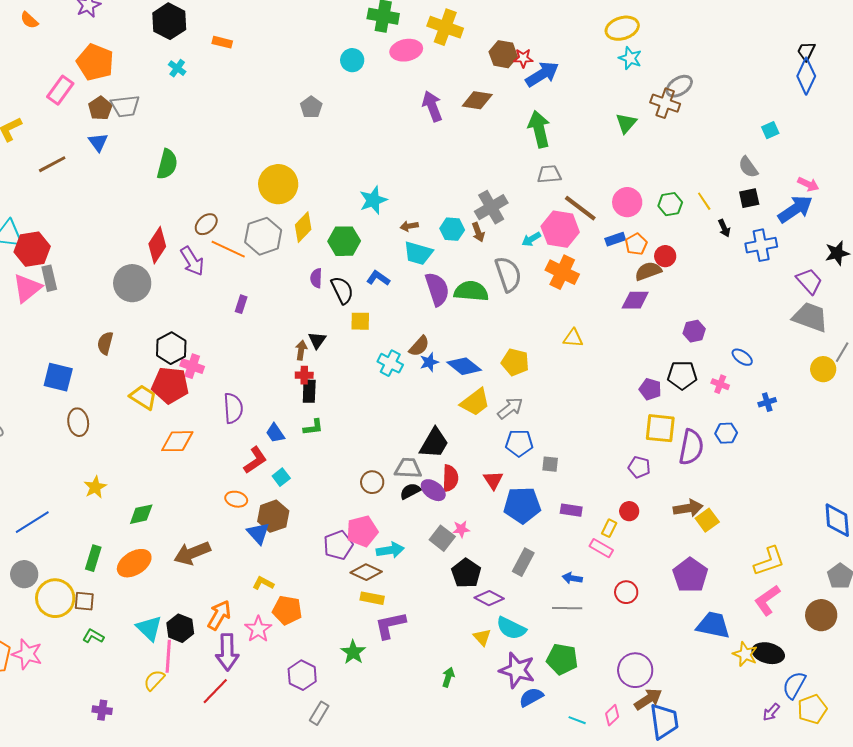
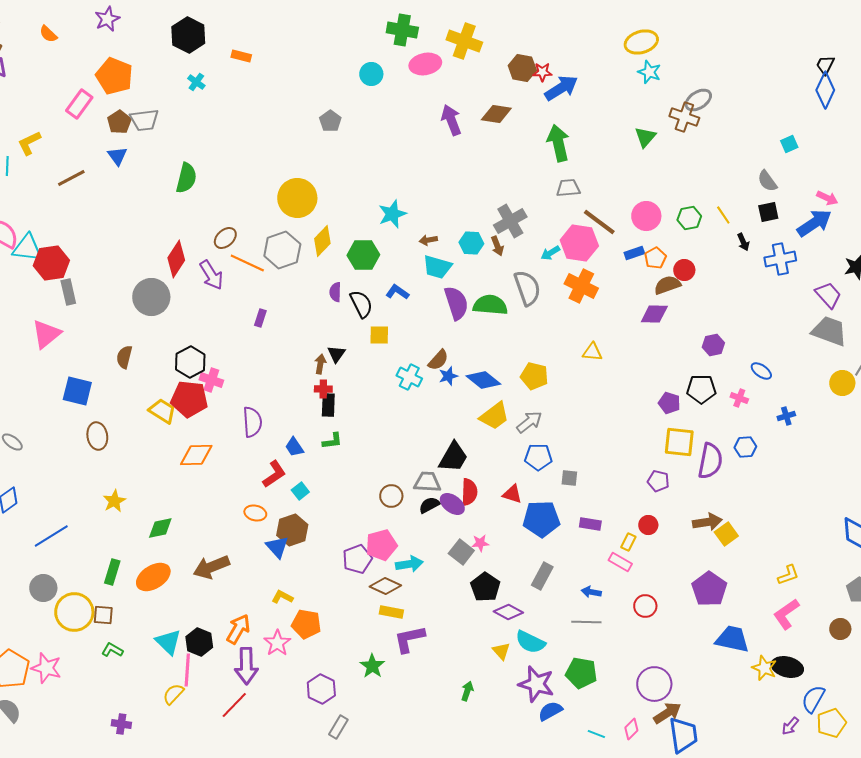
pink triangle: (27, 288) -> (46, 334), moved
red triangle: (493, 480) -> (512, 494), turned -40
yellow L-shape: (769, 561) -> (788, 575), size x0.7
brown circle: (821, 615) -> (840, 629), size x0.7

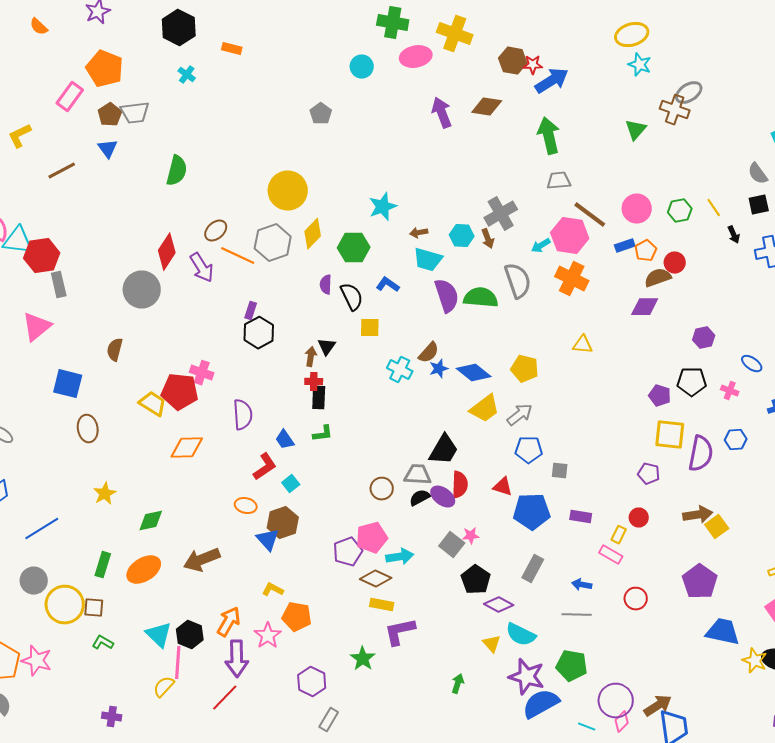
black hexagon: (190, 362) -> (259, 333), moved
purple circle: (654, 684) -> (616, 701), moved
blue semicircle: (550, 711) -> (541, 704), size x1.5

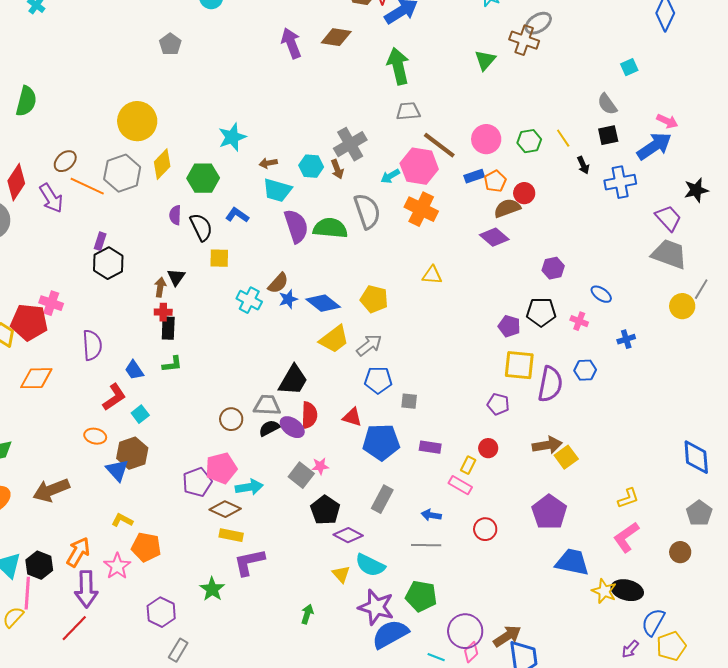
purple diamond: (645, 307) -> (494, 237), turned 40

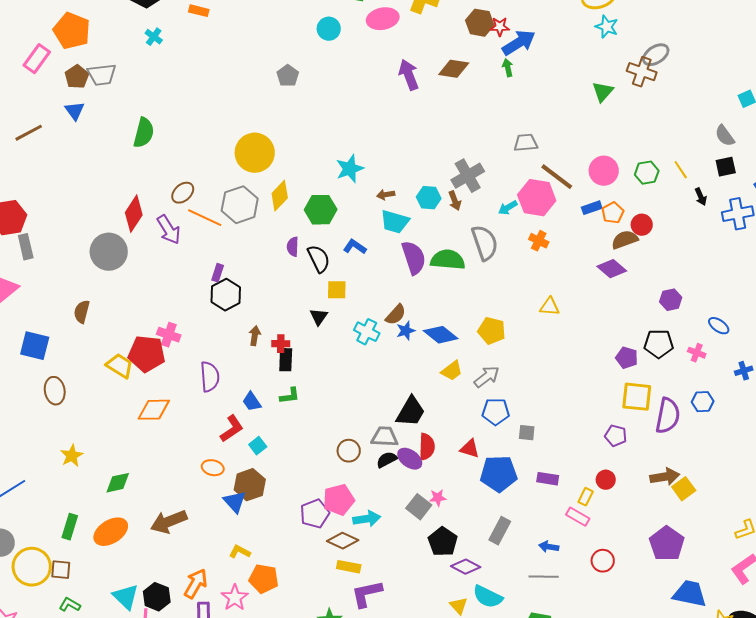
green arrow: (398, 66) -> (508, 68), moved, size x0.5
orange cross: (421, 209) -> (539, 241), size x0.6
black triangle: (176, 277) -> (319, 317), moved
brown arrow: (160, 287) -> (255, 336), moved
yellow trapezoid: (334, 339) -> (452, 371), size x0.7

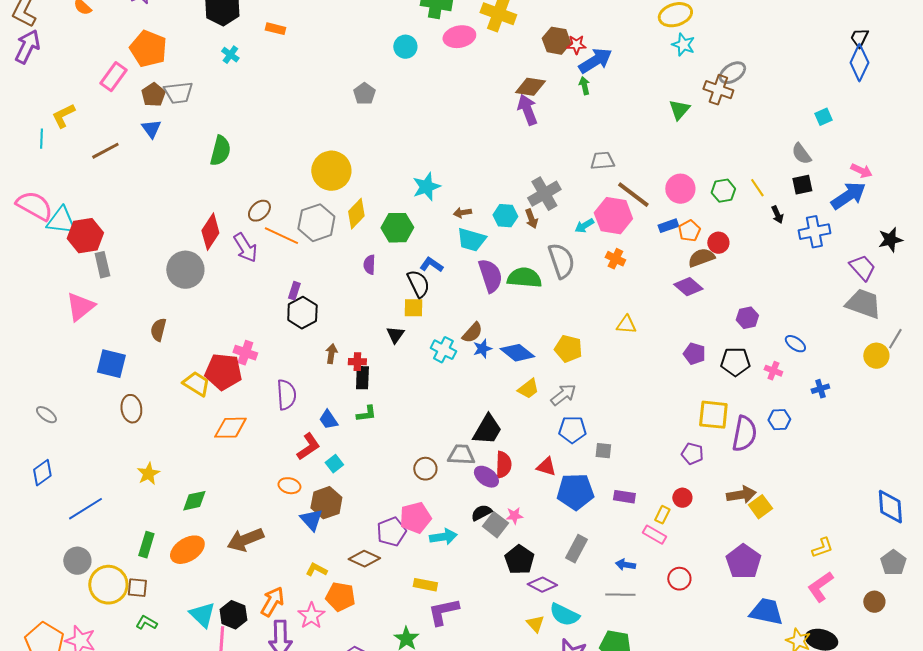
purple arrow: (409, 75) -> (527, 110), moved
black semicircle: (319, 259) -> (418, 284), moved
purple pentagon: (627, 358) -> (694, 354), moved
black semicircle: (387, 460) -> (481, 513), moved
brown diamond: (343, 541) -> (364, 559), moved

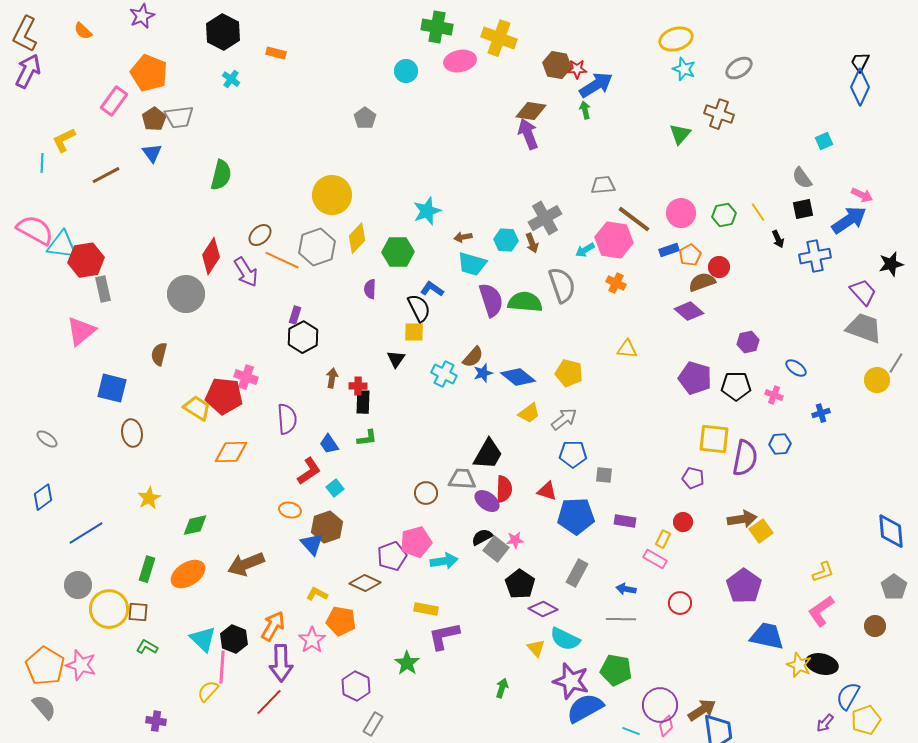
gray ellipse: (732, 73) -> (739, 68), moved
purple pentagon: (694, 354) -> (695, 378), size x1.5

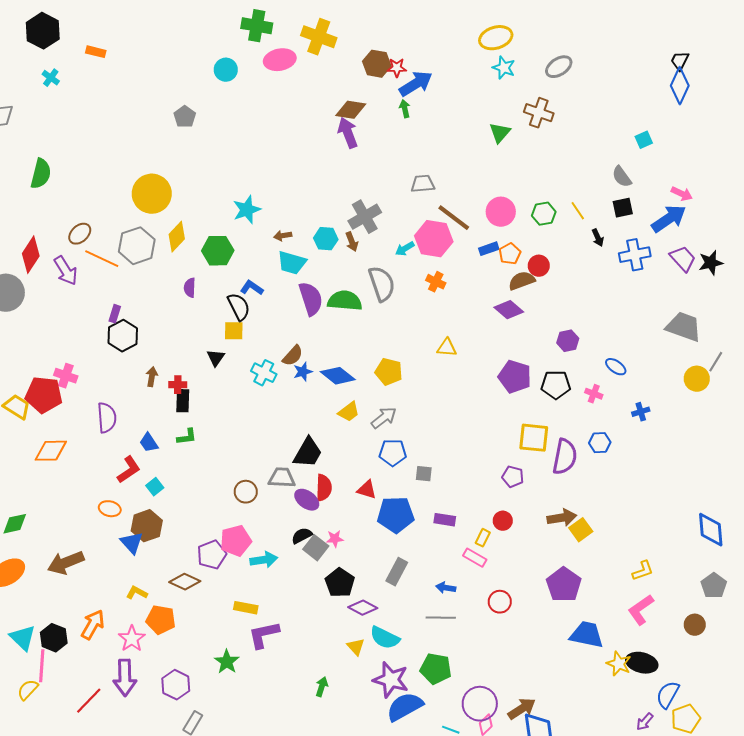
purple trapezoid: (863, 292) -> (683, 259), moved
purple arrow: (281, 663) -> (125, 678), moved

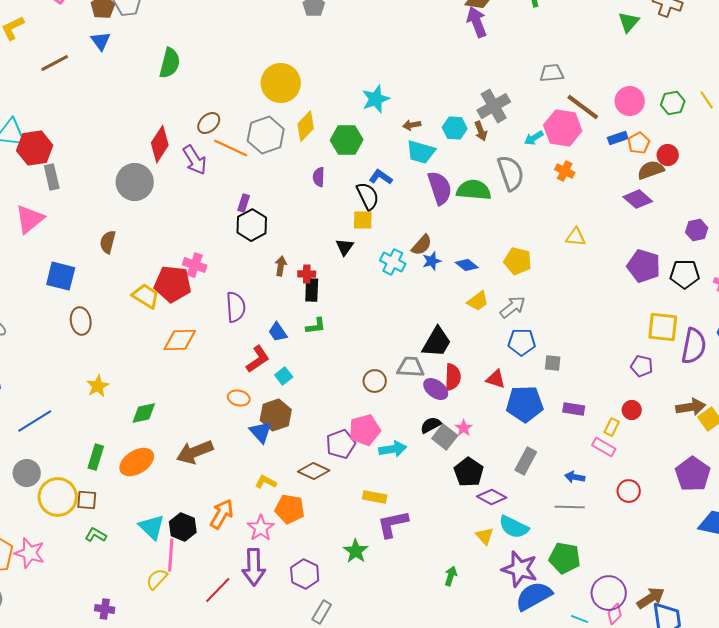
blue diamond: (338, 376) -> (467, 265), size x0.7
pink star: (335, 539) -> (464, 428), turned -30

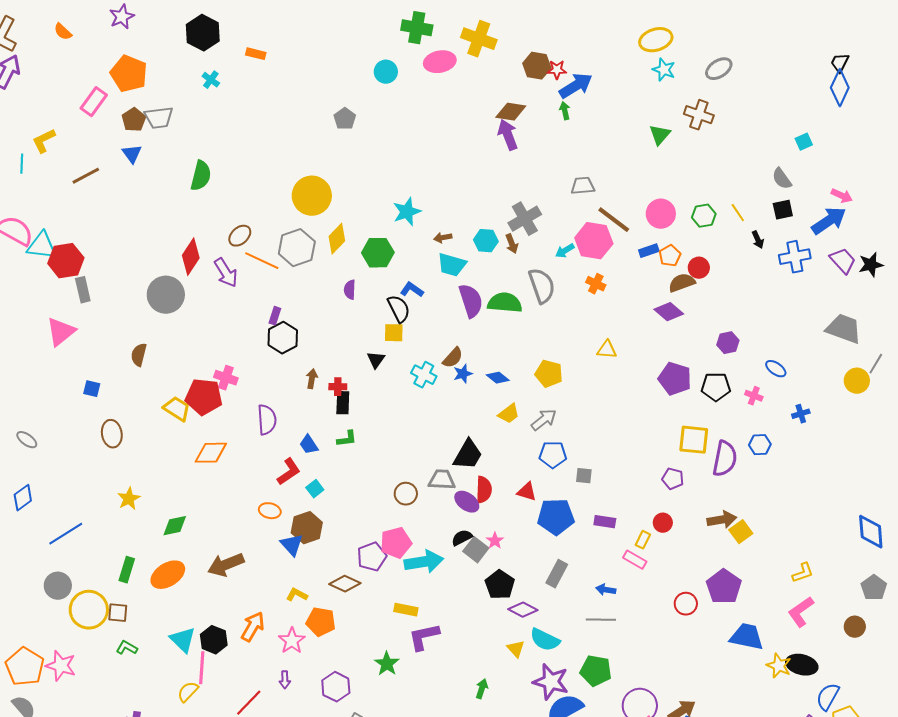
blue square: (61, 276) -> (92, 389), size x0.6
cyan arrow: (393, 449) -> (424, 562), size x1.4
red circle: (629, 491) -> (686, 604), moved
purple arrow: (254, 567) -> (285, 680), size x0.5

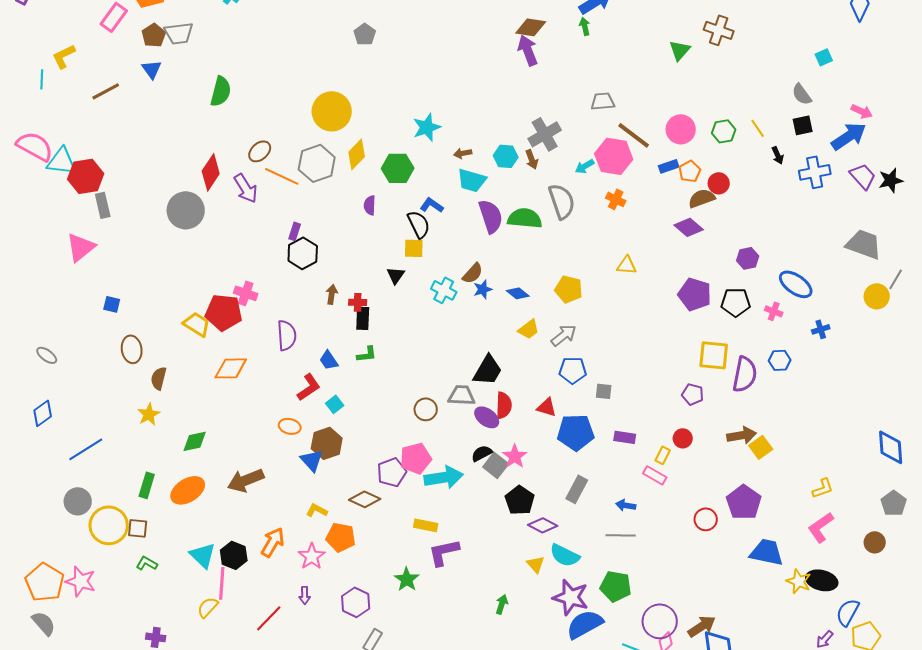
brown semicircle: (139, 355) -> (159, 378), moved
blue ellipse: (776, 369) -> (796, 284), size x1.6
pink star: (495, 541) -> (515, 456), size x1.4

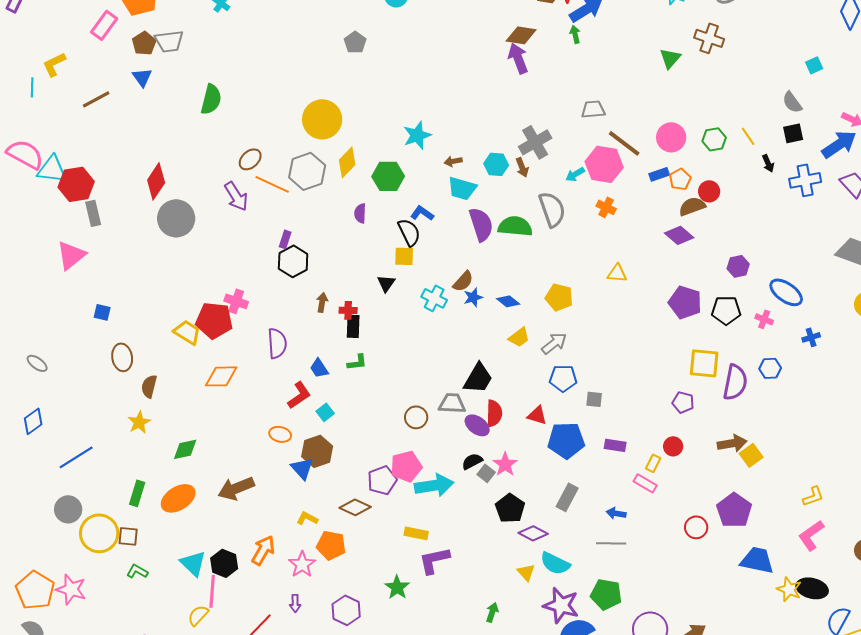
red diamond: (211, 172) -> (156, 181), moved
gray square: (496, 465) -> (486, 473), size x0.7

